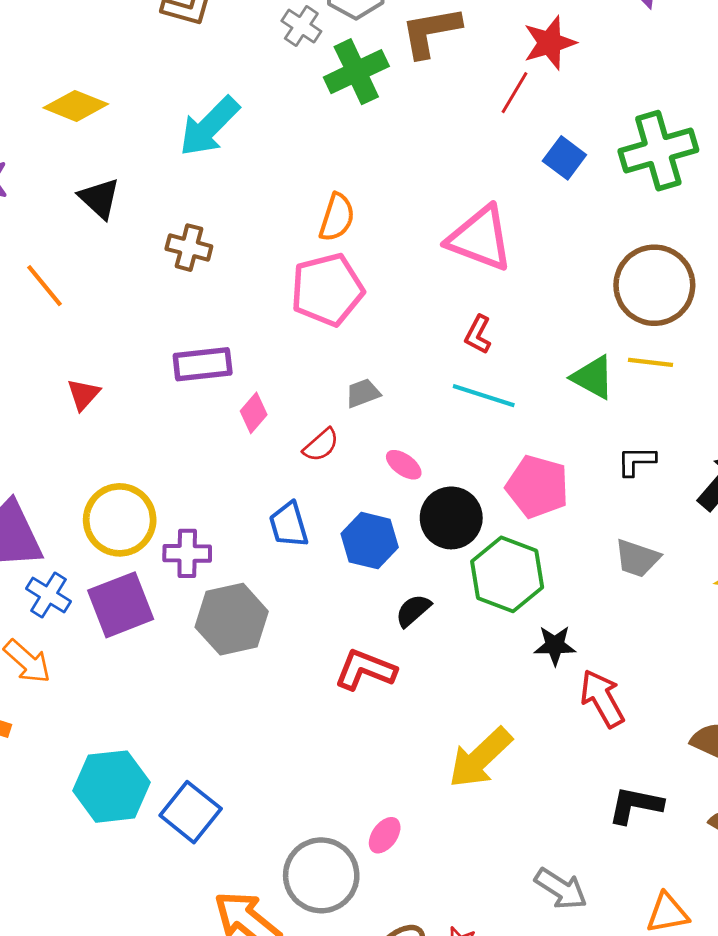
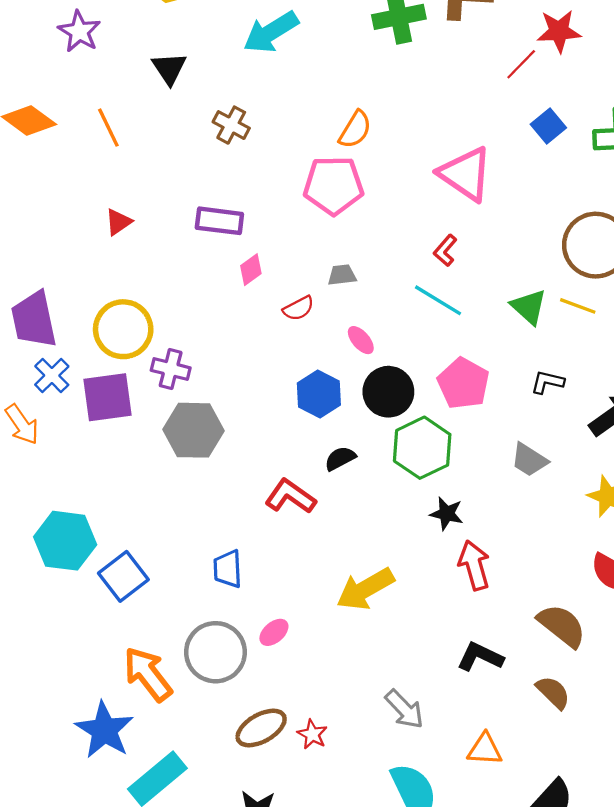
blue trapezoid: (289, 525) -> (228, 569), moved

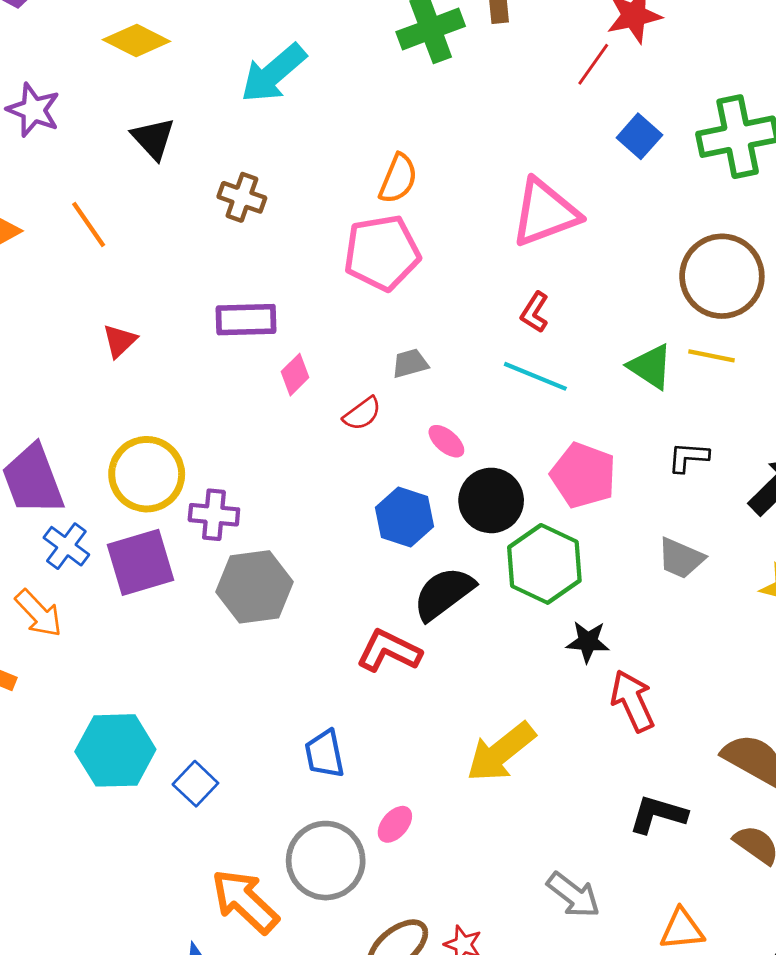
pink triangle: (466, 174) -> (545, 213), turned -46
black semicircle: (340, 458) -> (444, 593), size x1.6
blue square: (123, 576) -> (195, 784), size x0.7

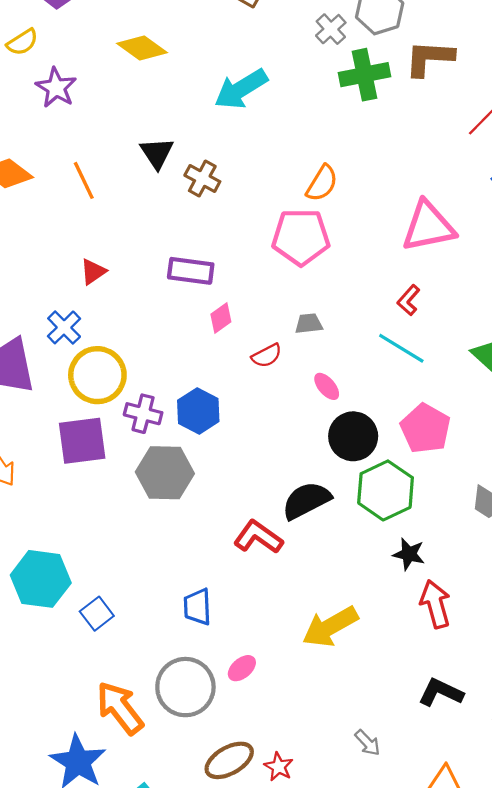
black triangle: (153, 139) -> (157, 153), moved
blue hexagon: (405, 517) -> (198, 411), moved
blue cross: (66, 546) -> (64, 327), moved
gray arrow: (573, 895) -> (368, 743), size x0.7

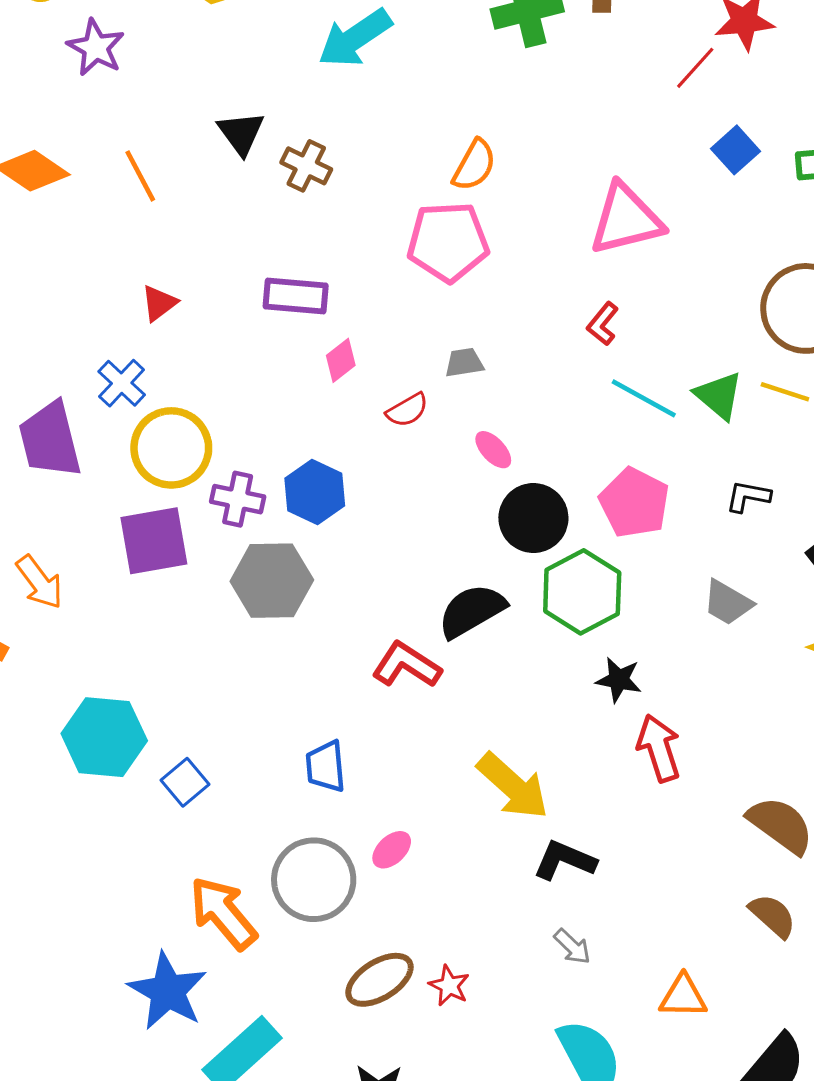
cyan line: (401, 348) -> (644, 398), moved
yellow arrow: (330, 627) -> (513, 786), turned -106
black L-shape: (441, 692) -> (565, 860), moved

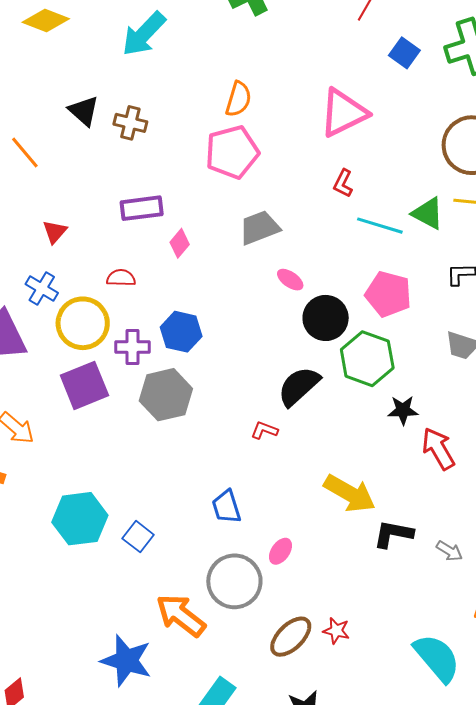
gray trapezoid: (464, 363) -> (259, 228), size x1.6
red semicircle: (407, 410) -> (121, 278), moved, turned -136
red L-shape: (406, 665) -> (264, 430), size x0.6
gray arrow: (572, 947) -> (449, 551), moved
blue star: (168, 991) -> (126, 661), moved

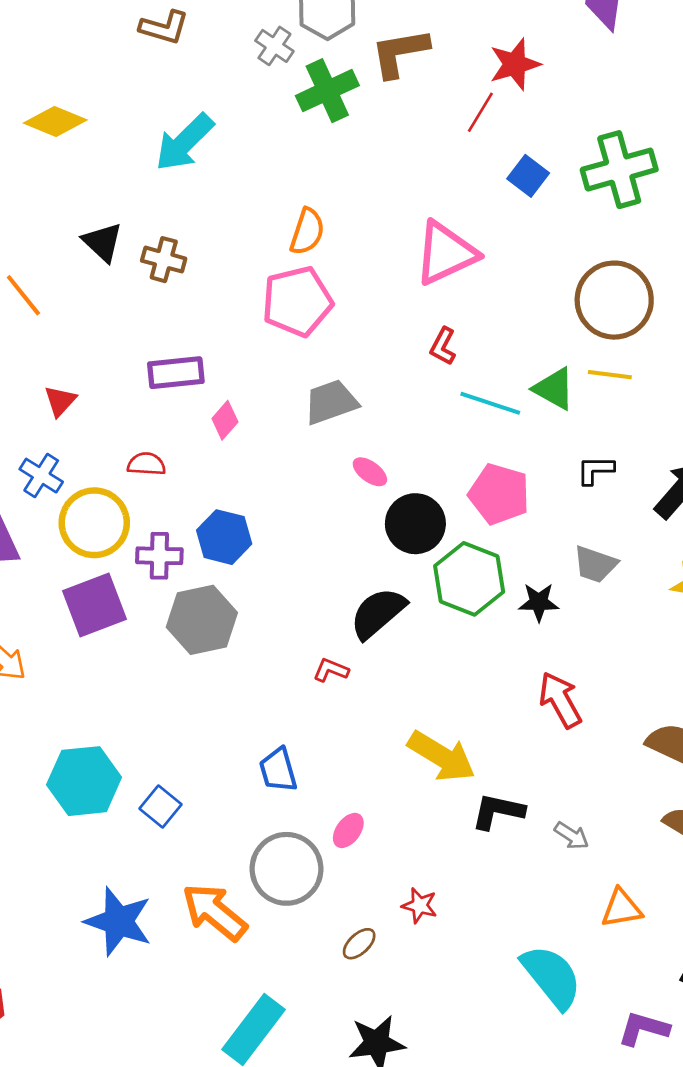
black star: (403, 410) -> (539, 602), moved
red star: (336, 631) -> (420, 905), moved
brown ellipse: (291, 637) -> (359, 944), size x0.6
blue star: (126, 661) -> (118, 921), moved

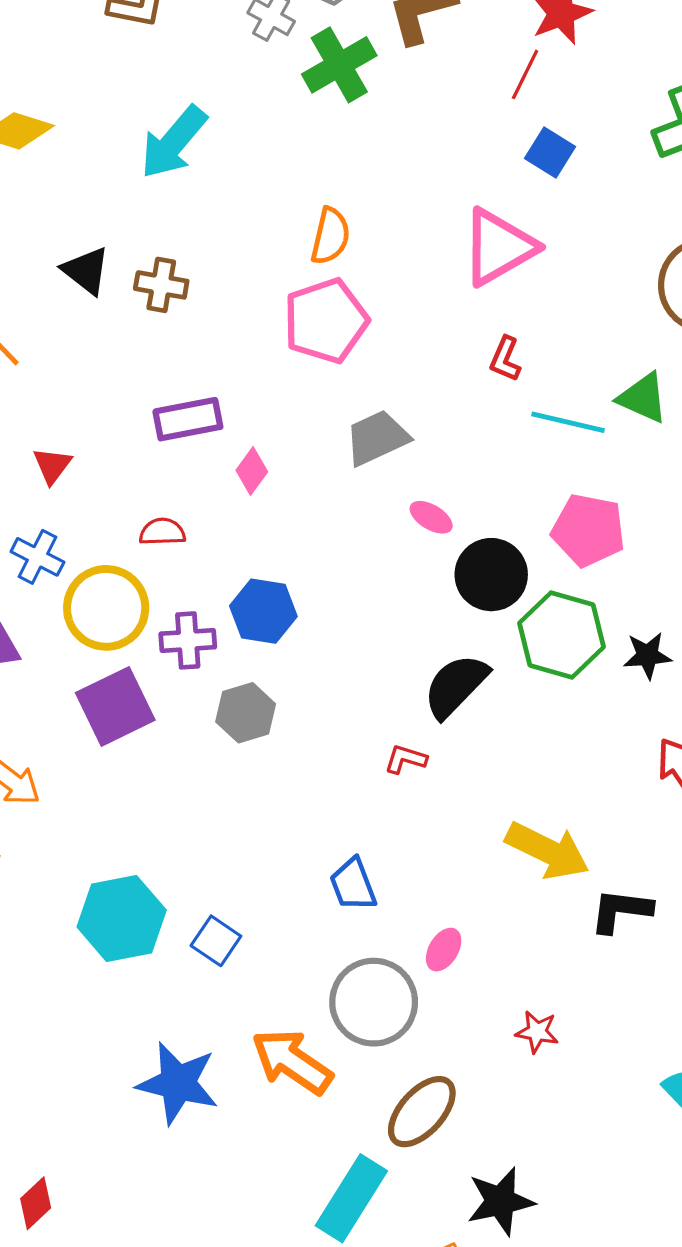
blue square: (528, 176) -> (550, 152), moved
gray hexagon: (202, 620) -> (246, 713), size x0.7
brown ellipse: (359, 944) -> (422, 1112), moved, size x1.8

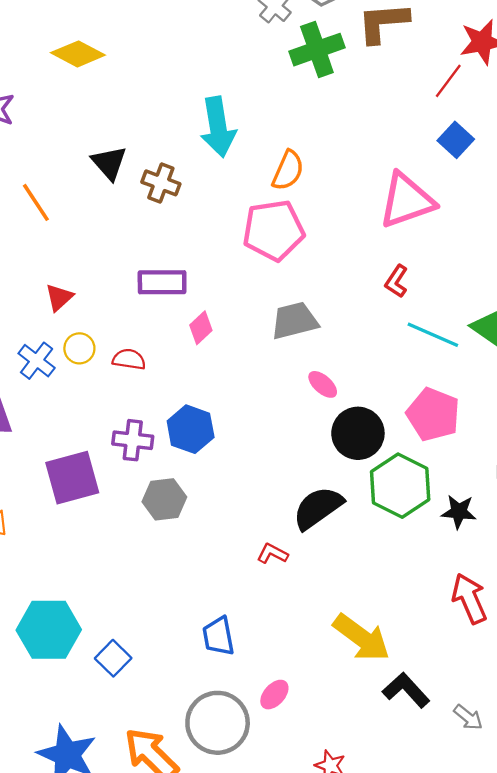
cyan arrow: (173, 142) -> (218, 127), moved, turned -60
yellow circle: (106, 608) -> (79, 348), moved, size x0.5
black L-shape: (621, 911) -> (406, 690), turned 30

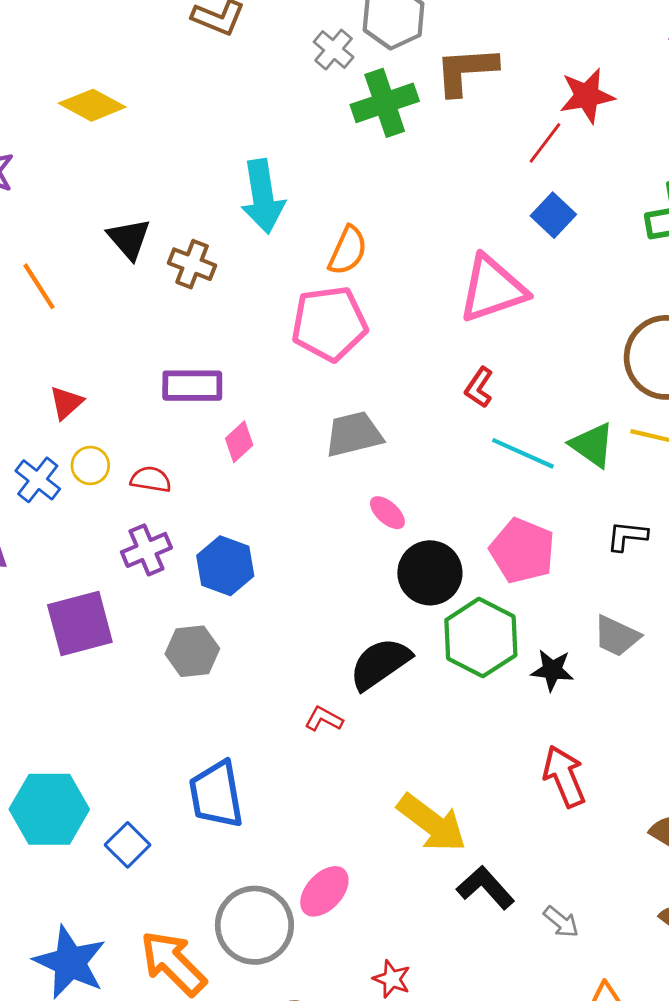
purple cross: (133, 440) -> (146, 550), moved, turned -30
blue trapezoid: (218, 636) -> (216, 794), moved, size x1.4
pink ellipse: (274, 695) -> (324, 891), size x1.4

